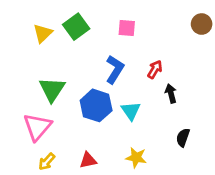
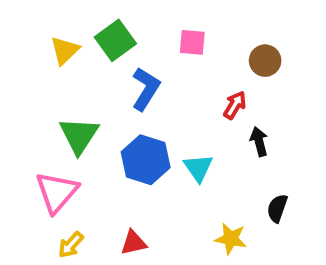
brown circle: (202, 24) -> (265, 61), moved
blue L-shape: (115, 69) -> (146, 89), moved
yellow star: (136, 158) -> (231, 239), moved

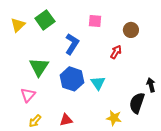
green square: (115, 40) -> (45, 20), moved
yellow triangle: (65, 50) -> (18, 25), moved
black arrow: (259, 142) -> (151, 85), moved
pink triangle: (57, 192) -> (28, 95), size x0.7
black semicircle: (277, 208) -> (137, 103), size x1.5

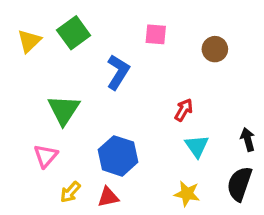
red arrow: (116, 52) -> (184, 110), moved
blue hexagon: (72, 79) -> (118, 156), moved
cyan triangle: (98, 83) -> (197, 146), moved
black semicircle: (137, 103) -> (240, 184), moved
yellow arrow: (35, 121) -> (70, 192), moved

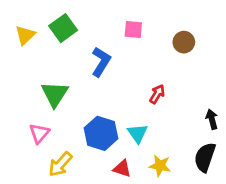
cyan triangle: (197, 146) -> (137, 133), moved
yellow arrow: (70, 192) -> (60, 164), size x1.4
red triangle: (108, 197) -> (122, 168), moved, turned 30

